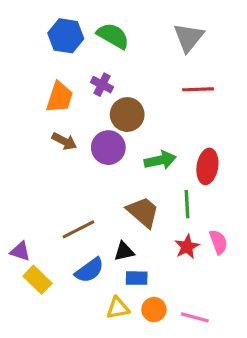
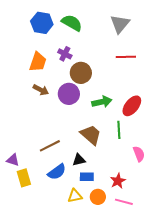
red ellipse: (207, 166) -> (132, 106), turned 30
red star: (187, 247) -> (118, 181), moved
yellow rectangle: (38, 280) -> (24, 178), turned 30

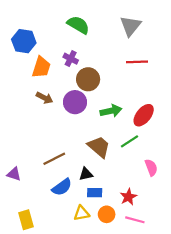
blue hexagon: (42, 23) -> (24, 41), moved
green line: (119, 130) -> (129, 141), turned 60
yellow rectangle: (24, 178) -> (26, 220), moved

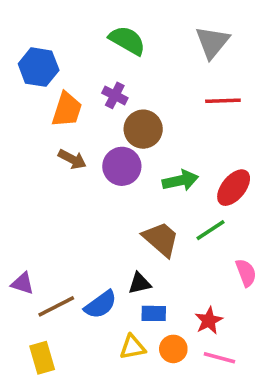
brown line: (54, 159) -> (56, 306), moved

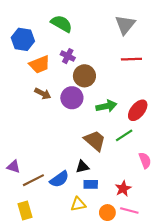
green semicircle: (127, 40) -> (61, 24), moved
orange trapezoid: (67, 110) -> (40, 64), turned 50
orange circle: (173, 349) -> (107, 213), moved

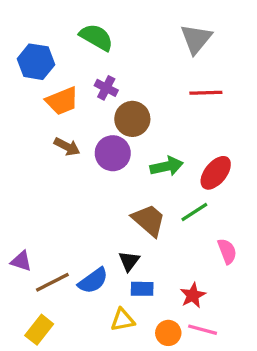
black triangle: (82, 167) -> (129, 261), turned -40
yellow rectangle: (25, 210) -> (39, 330), turned 54

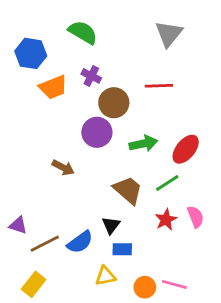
red line: (206, 93) -> (159, 86), moved
brown arrow: (67, 147) -> (63, 167), moved
red star: (193, 295) -> (166, 220), moved

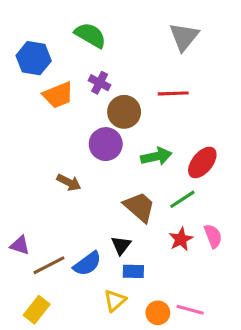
yellow triangle: (105, 276) -> (115, 301), turned -30

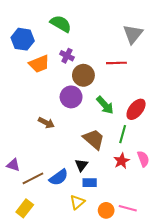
gray triangle: (184, 37) -> (133, 34), moved
green arrow: (156, 156) -> (105, 105), turned 60
green line: (182, 199) -> (123, 134), turned -42

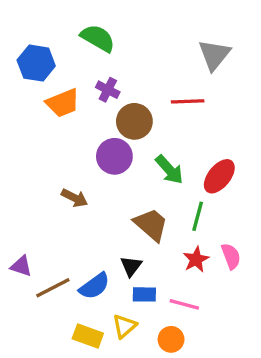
yellow rectangle: (25, 208) -> (88, 336), moved, turned 72
pink line: (128, 208) -> (184, 304), moved

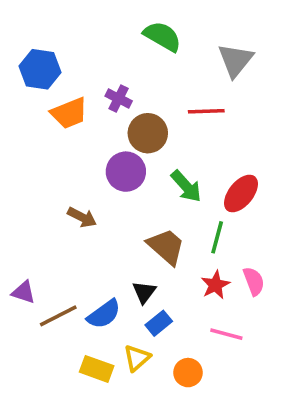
green semicircle: (98, 38) -> (162, 36), moved
blue rectangle: (144, 294) -> (159, 323), turned -40
pink line: (184, 304) -> (226, 334), moved

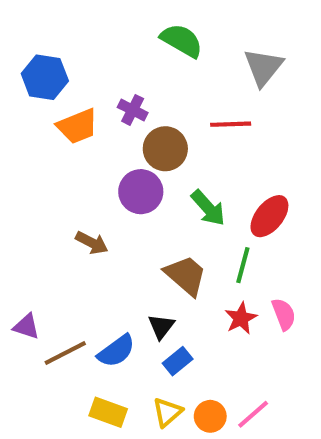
pink line: (226, 334) -> (253, 414), moved, turned -56
yellow triangle: (137, 358) -> (167, 412), moved

